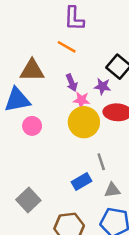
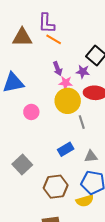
purple L-shape: (74, 18) -> (46, 23), moved
brown triangle: (32, 70) -> (22, 37), moved
pink circle: (32, 126) -> (31, 112), moved
gray line: (101, 162) -> (82, 122), moved

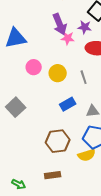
purple arrow: (58, 69) -> (60, 24), size x1.5
yellow circle: (68, 101) -> (58, 73), moved, size x0.7
gray square: (22, 164) -> (16, 107), moved

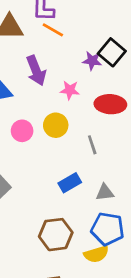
purple arrow: (60, 24) -> (36, 71), moved
purple star: (85, 27) -> (92, 61), moved
yellow circle: (58, 73) -> (56, 125), moved

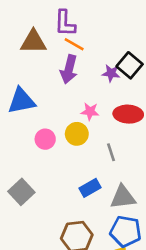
purple arrow: (36, 71) -> (69, 69), moved, turned 36
pink star: (70, 90) -> (90, 111), moved
gray triangle: (105, 192) -> (123, 197), size x1.5

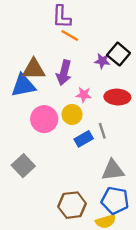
brown triangle: (33, 42) -> (34, 69), moved
purple arrow: (69, 69) -> (64, 73), moved
pink circle: (45, 139) -> (44, 119), size x1.5
blue rectangle: (90, 188) -> (84, 139), moved

